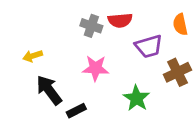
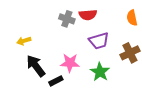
purple trapezoid: (149, 46) -> (99, 41), moved
pink star: (95, 68) -> (70, 63), moved

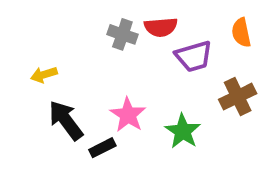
purple trapezoid: (99, 41) -> (194, 56), moved
pink star: (70, 63) -> (128, 115), turned 30

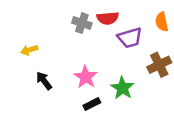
black arrow: (66, 120) -> (44, 81), size x0.7
black rectangle: (102, 148) -> (92, 104), moved

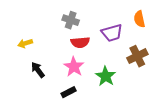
red semicircle: (108, 18) -> (80, 42), moved
black rectangle: (92, 104) -> (69, 92), moved

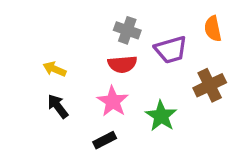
gray cross: (71, 20) -> (127, 30), moved
yellow arrow: (25, 43) -> (55, 69), moved, turned 40

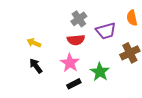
gray cross: (127, 30) -> (79, 19), turned 35
black rectangle: (105, 140) -> (74, 84), moved

